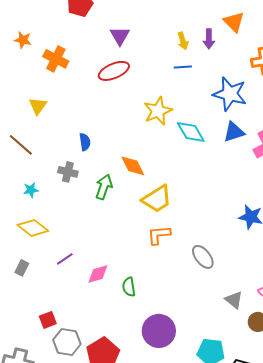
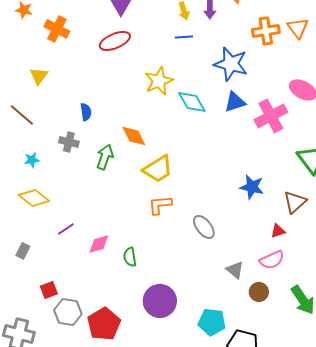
gray rectangle: (22, 268) -> (23, 251), moved

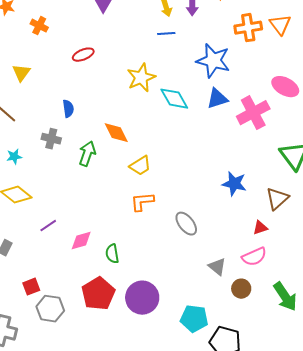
orange cross: (57, 29) -> (39, 26), size x0.7
red ellipse: (115, 41) -> (83, 55), moved, size x0.7
yellow trapezoid: (158, 169) -> (140, 166), size x0.7
red pentagon: (104, 324) -> (98, 294), moved

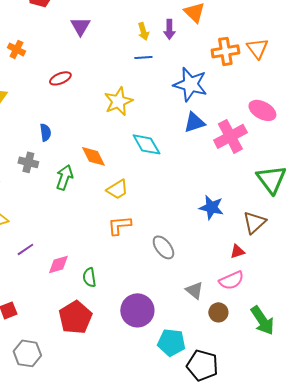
cyan diamond: (174, 99) -> (146, 144), moved
purple circle: (142, 298) -> (137, 310), moved
gray hexagon: (50, 309) -> (27, 353), moved

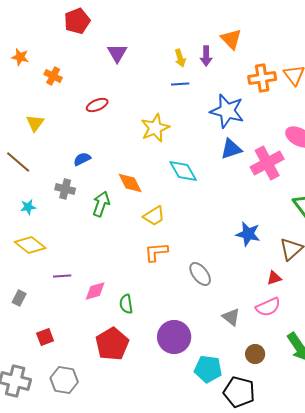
blue semicircle: (45, 132) -> (82, 159), turned -108
purple line: (25, 249) -> (62, 276), turned 30
brown circle: (218, 312) -> (255, 354), moved

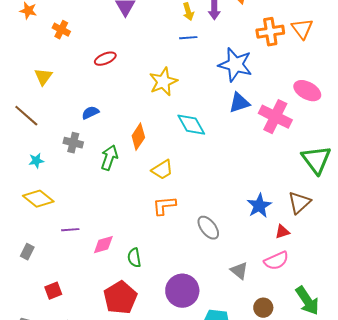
pink cross: (267, 163) -> (275, 117), turned -36
orange diamond: (130, 183) -> (138, 137), turned 60
blue star: (248, 234) -> (259, 206), moved, turned 30

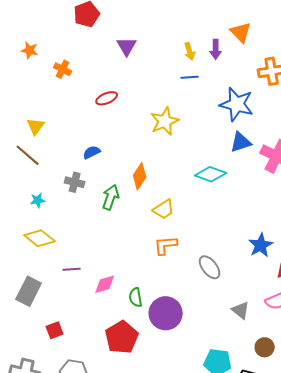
yellow triangle: (43, 77) -> (36, 126), moved
cyan diamond: (191, 125) -> (211, 174), moved, turned -40
gray rectangle: (27, 252) -> (29, 291), size x1.8
purple circle: (182, 291) -> (166, 313), moved

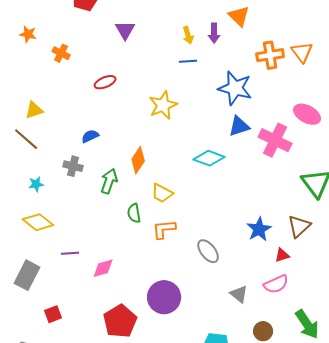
yellow triangle: (36, 126) -> (34, 110), turned 36
yellow trapezoid: (164, 209) -> (162, 193), turned 60
green semicircle: (136, 297) -> (134, 213), moved

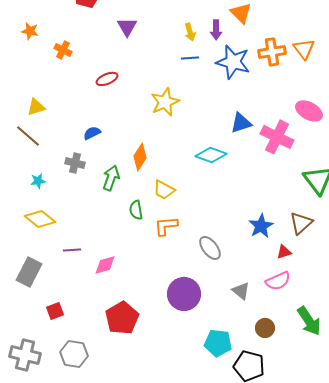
blue star: (235, 88) -> (233, 62), moved
purple circle: (164, 297) -> (184, 294), moved

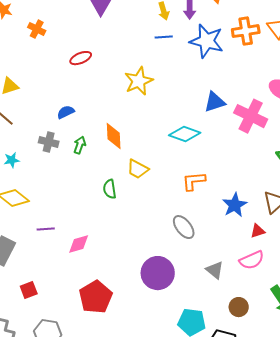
orange diamond: (140, 157) -> (114, 136), turned -36
green arrow: (111, 178) -> (80, 145), moved, size x0.7
orange L-shape: (166, 226) -> (194, 181), moved

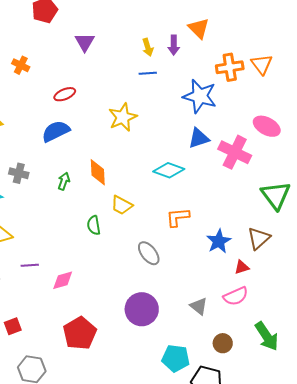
blue star: (207, 41) -> (200, 96), moved
blue semicircle: (66, 112) -> (56, 131), moved, size x1.6
gray cross: (49, 142) -> (19, 173), moved
gray ellipse: (184, 227) -> (149, 253), moved

